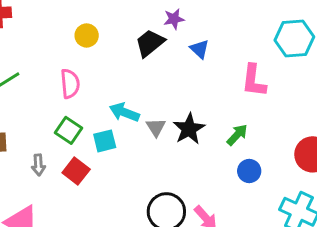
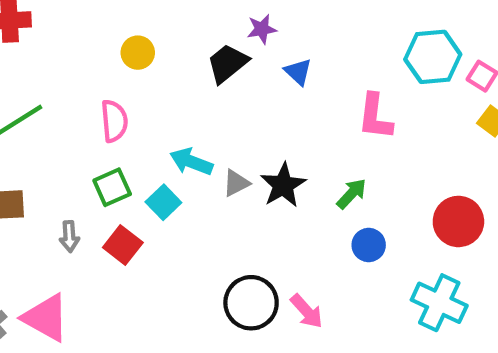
gray triangle: (156, 127) -> (236, 183), turned 35
green square: (69, 130) -> (112, 187), turned 32
cyan square: (105, 141) -> (163, 202), turned -30

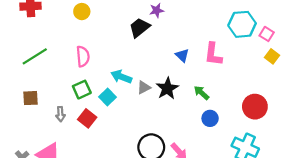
yellow circle: (138, 53) -> (82, 12), moved
blue triangle: (298, 72) -> (182, 55), moved
green arrow: (352, 194) -> (201, 93), turned -91

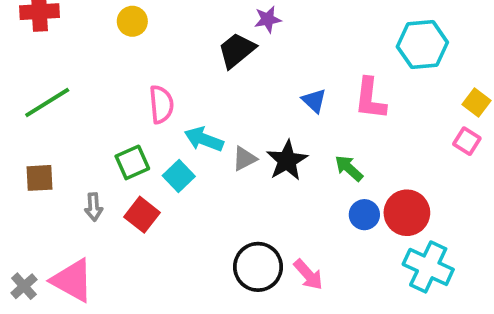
pink square: (267, 34) -> (467, 141), moved
pink semicircle: (83, 56) -> (161, 104), moved
red circle: (255, 107) -> (407, 213), moved

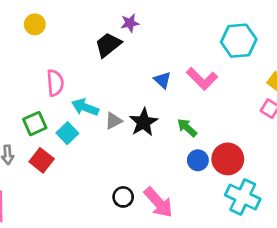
pink L-shape: (370, 99) -> (202, 79), turned -52
black circle: (258, 267) -> (123, 197), size x0.6
pink arrow: (308, 275) -> (158, 202), size x1.4

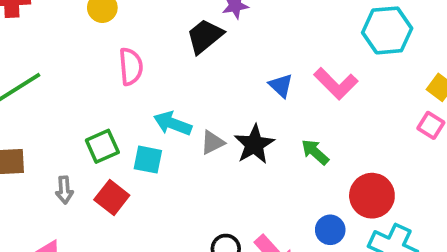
pink semicircle: (55, 83) -> (131, 67), moved
cyan square: (67, 133) -> (148, 160), turned -35
blue circle: (198, 160) -> (330, 230), moved

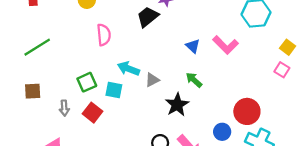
black star: (254, 144) -> (177, 105), moved
green arrow: (315, 152) -> (194, 80), moved

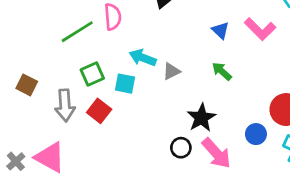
green line: (37, 47) -> (77, 32), moved
brown square: (33, 91) -> (27, 85), turned 30
black star: (177, 105) -> (201, 118), moved
gray arrow: (64, 108) -> (65, 105), size x1.6

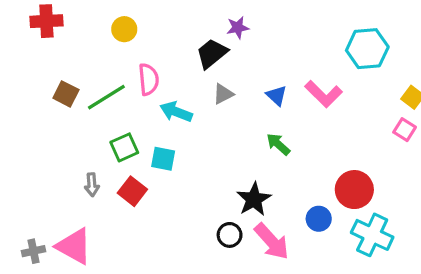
cyan arrow: (143, 58) -> (176, 112), moved
gray triangle: (171, 71) -> (223, 94), moved
brown square: (27, 85) -> (66, 94), moved
gray arrow: (65, 105) -> (92, 185), size x0.6
gray cross: (16, 161) -> (34, 251), turned 30

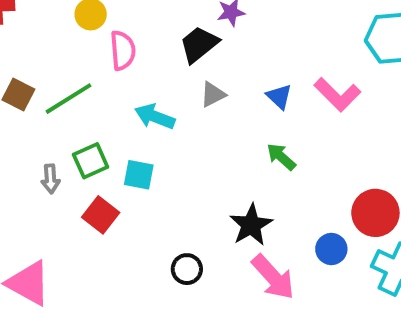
pink semicircle: (149, 79) -> (123, 50), moved
gray arrow: (92, 185) -> (50, 179), moved
black circle: (230, 235) -> (187, 269), moved

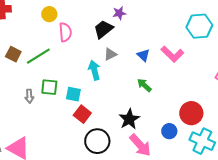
cyan arrow: (155, 117) -> (94, 70), moved, turned 54
green square: (91, 161) -> (49, 87), turned 30
red square: (101, 215) -> (82, 114), moved
black circle: (187, 269) -> (97, 141), size x1.6

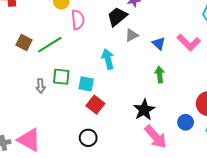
gray triangle: (110, 54) -> (132, 35), moved
green arrow: (144, 85) -> (160, 75), turned 42
black circle: (97, 141) -> (88, 138), moved, size x0.7

